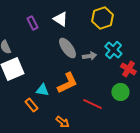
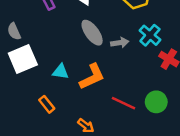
cyan triangle: (42, 90) -> (61, 72), moved
green circle: (120, 92) -> (156, 102), moved

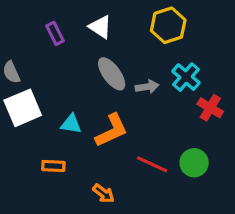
orange rectangle: (47, 104) -> (53, 166), turned -48

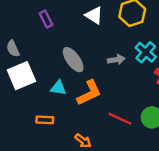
white triangle: (100, 27) -> (94, 15), moved
gray ellipse: (112, 74) -> (73, 60), moved

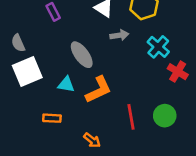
gray arrow: (116, 60) -> (119, 35), moved
red line: (120, 119) -> (131, 117), turned 55

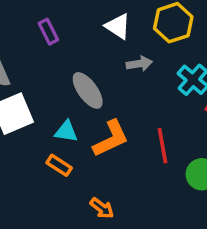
red line: (131, 117) -> (163, 146), moved
orange rectangle: (52, 118) -> (59, 165), moved, turned 30

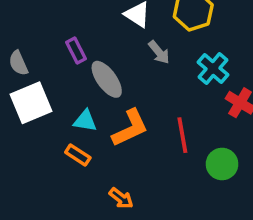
purple rectangle: (48, 32) -> (76, 50), moved
gray arrow: (139, 64) -> (159, 52), turned 60

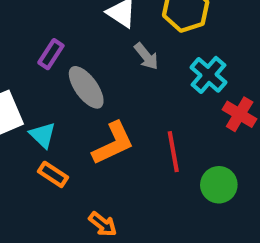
purple rectangle: (76, 50) -> (51, 54), turned 60
cyan triangle: (85, 121) -> (43, 135), moved, turned 35

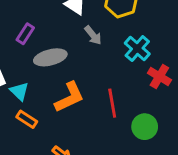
gray ellipse: (86, 87) -> (50, 57), turned -68

